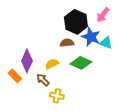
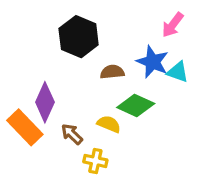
black hexagon: (76, 22) -> (79, 37), moved
yellow semicircle: (52, 64) -> (109, 124), moved, turned 48
orange rectangle: (15, 76) -> (25, 127), size x1.5

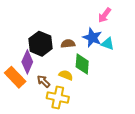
black hexagon: (79, 37) -> (40, 44), moved
green diamond: (136, 106) -> (82, 64), turned 70
yellow cross: (95, 161) -> (58, 98), size x1.5

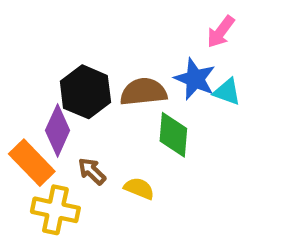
brown semicircle: (68, 44) -> (143, 92), size x1.5
yellow semicircle: (66, 75) -> (139, 188), moved
yellow cross: (58, 98) -> (55, 210), moved

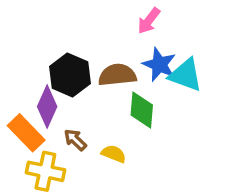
pink arrow: (221, 32) -> (149, 21), moved
cyan triangle: (227, 92) -> (186, 75), size x1.5

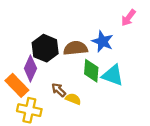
pink arrow: (149, 21) -> (128, 18), moved
cyan triangle: (186, 75) -> (113, 75), moved
brown arrow: (75, 140) -> (59, 90), moved

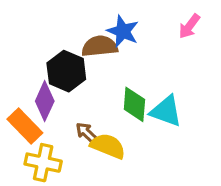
blue star: (103, 41) -> (123, 31), moved
brown semicircle: (75, 48) -> (100, 46), moved
yellow semicircle: (73, 99) -> (108, 146), size x1.5

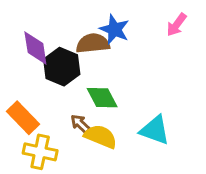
purple diamond: (45, 101) -> (35, 48), moved, turned -33
green diamond: (134, 104) -> (102, 98), moved, turned -32
cyan triangle: (166, 111) -> (155, 130), moved

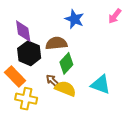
brown semicircle: (93, 43) -> (56, 43), moved
black hexagon: (62, 67) -> (29, 53), moved
green diamond: (102, 98) -> (66, 63), turned 70

